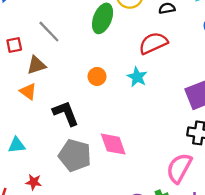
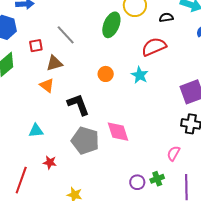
pink semicircle: (179, 168) -> (174, 153), size x0.6

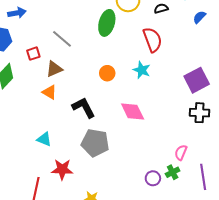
red semicircle: (154, 47) -> (152, 40), turned 100
cyan triangle: (36, 131) -> (44, 139), turned 35
pink diamond: (118, 132) -> (133, 111), moved
pink semicircle: (174, 153) -> (181, 152), moved
red star: (50, 162) -> (62, 169), size x1.5

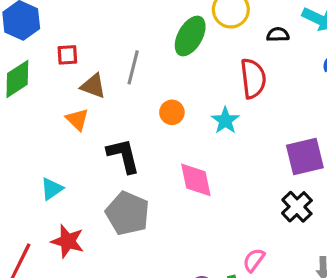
gray line: (62, 39) -> (133, 67), moved, turned 50
brown triangle: (54, 69) -> (93, 86), turned 30
black cross: (199, 113) -> (297, 207), turned 30
cyan triangle: (44, 139) -> (52, 189), turned 49

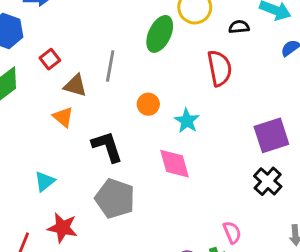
red square: (67, 55) -> (50, 59), turned -30
cyan star: (225, 120) -> (187, 121), moved
pink semicircle: (254, 260) -> (232, 232), turned 125

